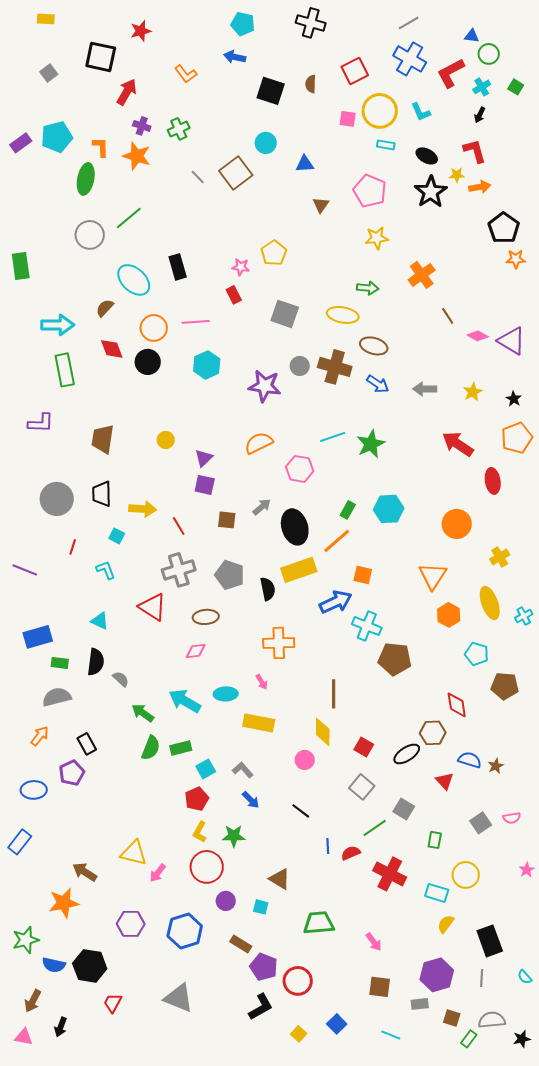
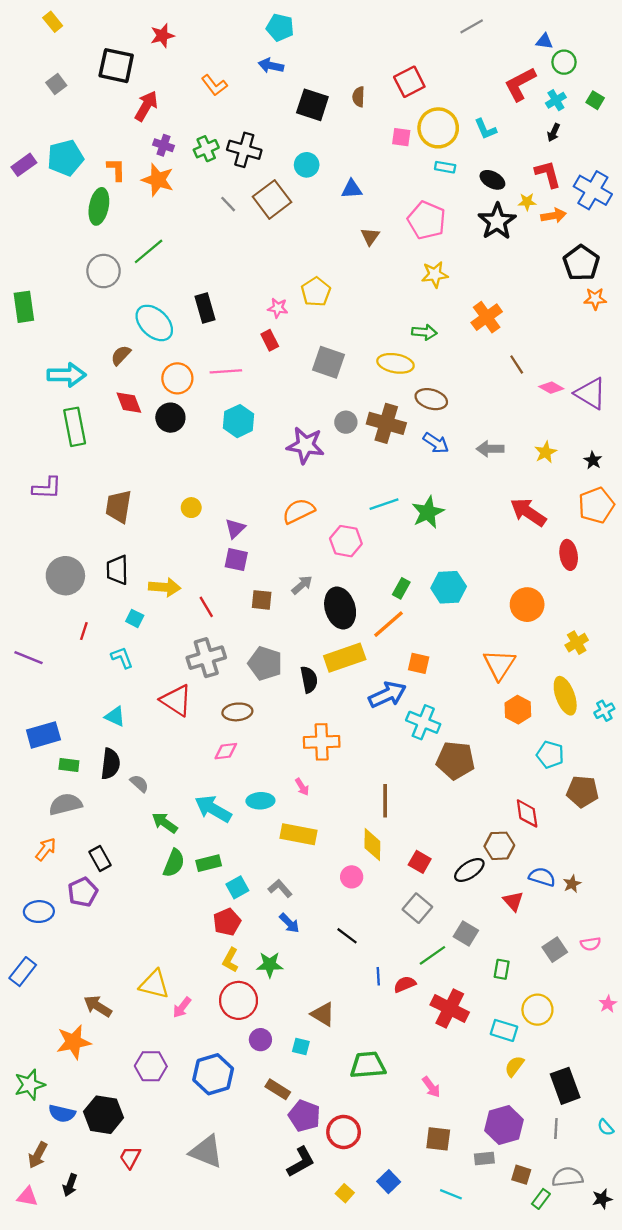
yellow rectangle: (46, 19) -> (53, 22), turned 48
black cross: (311, 23) -> (244, 150), moved
blue cross: (410, 59) -> (593, 190), moved

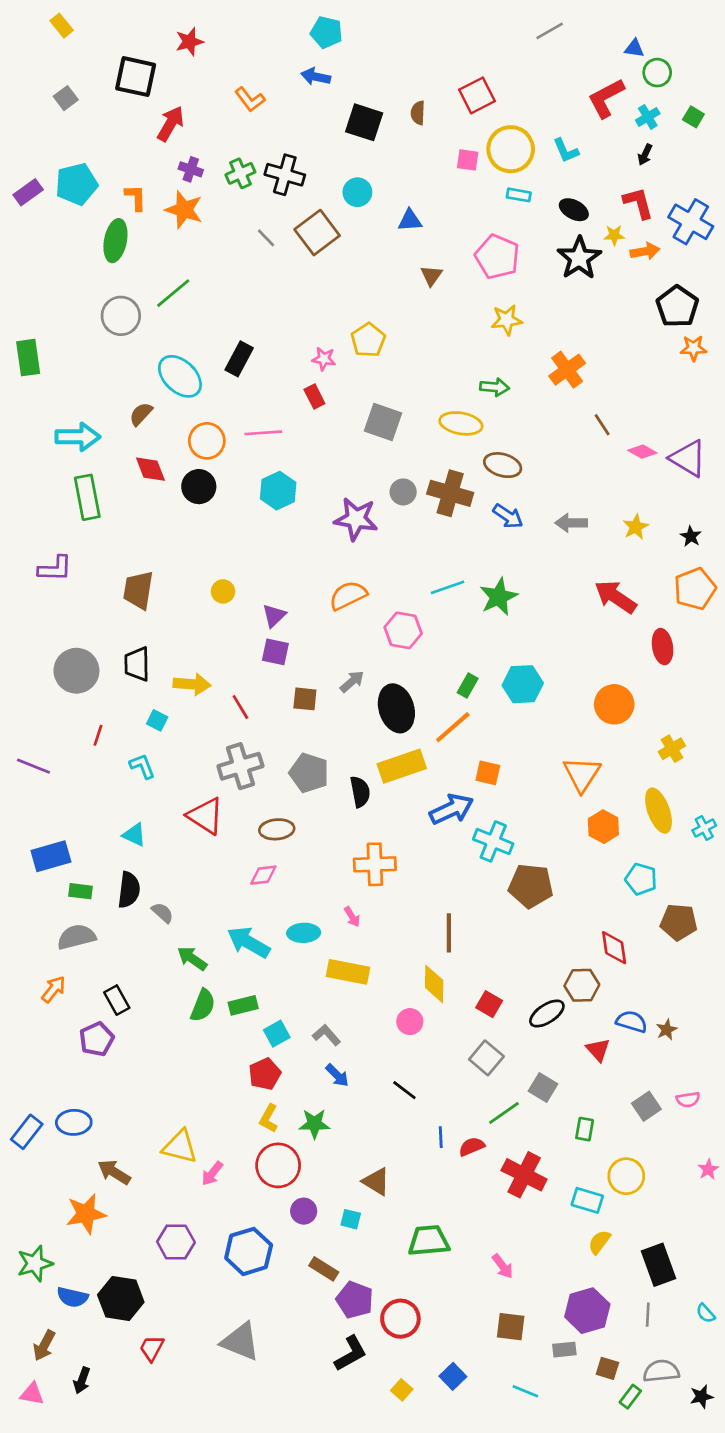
black rectangle: (205, 308) -> (239, 359), turned 44
blue ellipse: (39, 912) -> (74, 1122), moved

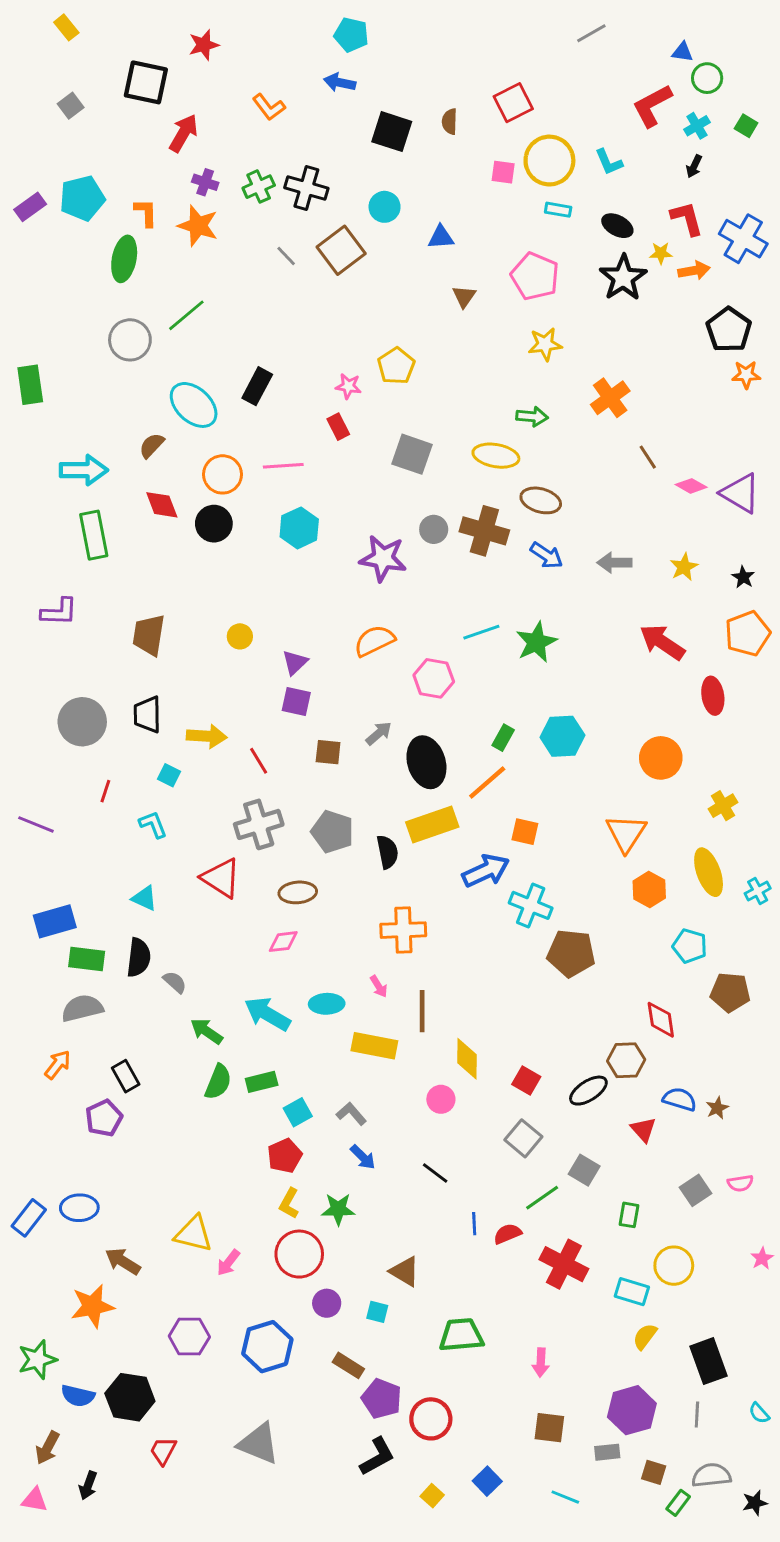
green rectangle: (81, 891) -> (87, 959), size x1.4
brown line: (449, 933) -> (422, 1011), moved
pink arrow: (503, 1266) -> (541, 1363), turned 40

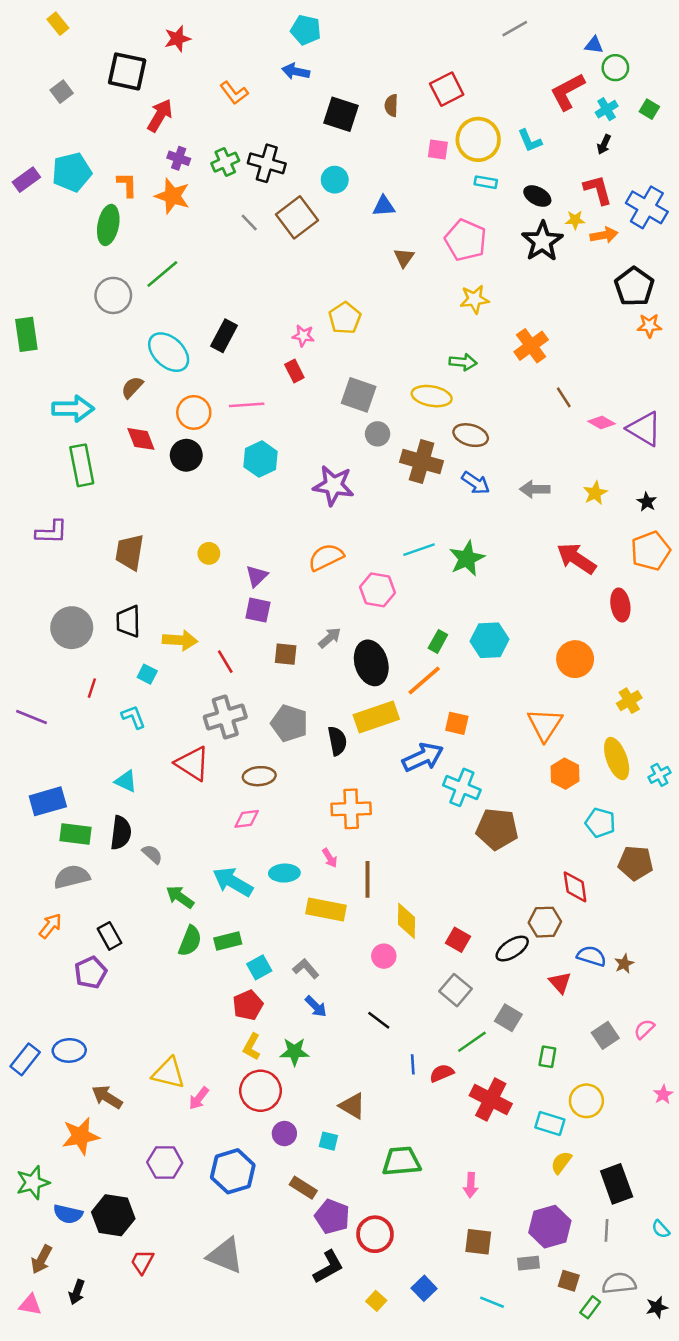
gray circle: (434, 529) -> (378, 434), moved
pink semicircle: (740, 1183) -> (644, 1029), turned 145

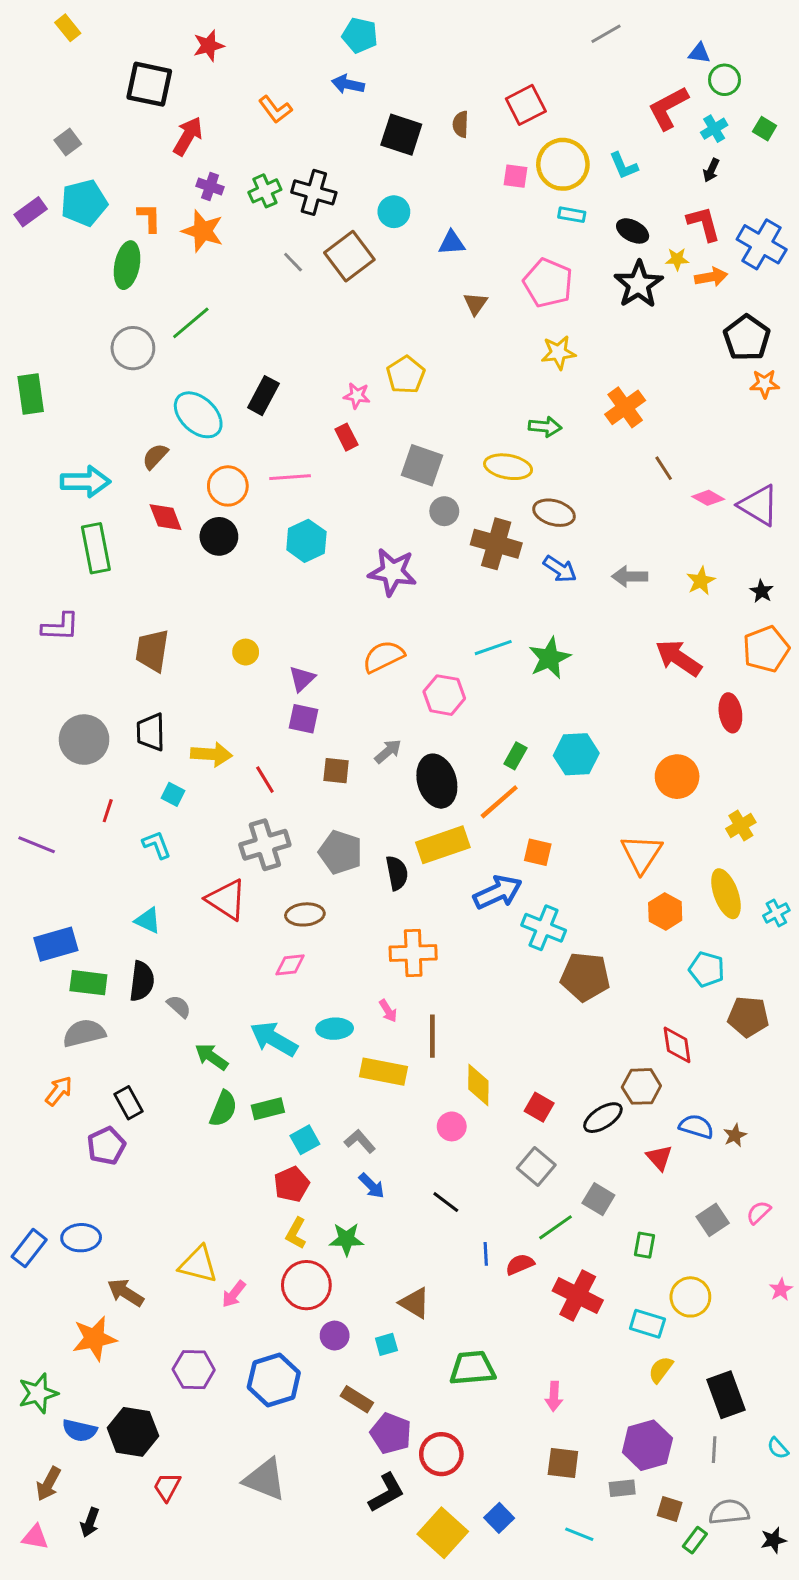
gray square: (62, 92) -> (68, 142), moved
cyan square: (328, 1141) -> (386, 1344), turned -30
yellow square: (376, 1301) -> (443, 1533), size x2.0

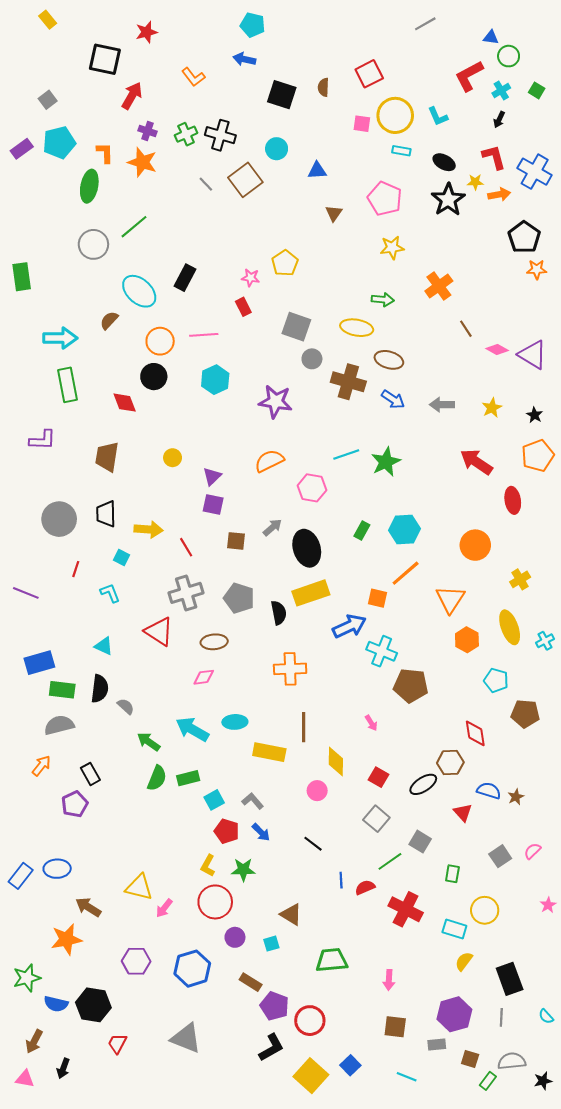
red diamond: (166, 517) -> (125, 403), moved
orange line: (499, 802) -> (406, 573), moved
pink arrow: (388, 1011) -> (371, 723), moved
red pentagon: (292, 1184) -> (227, 831), moved, turned -30

